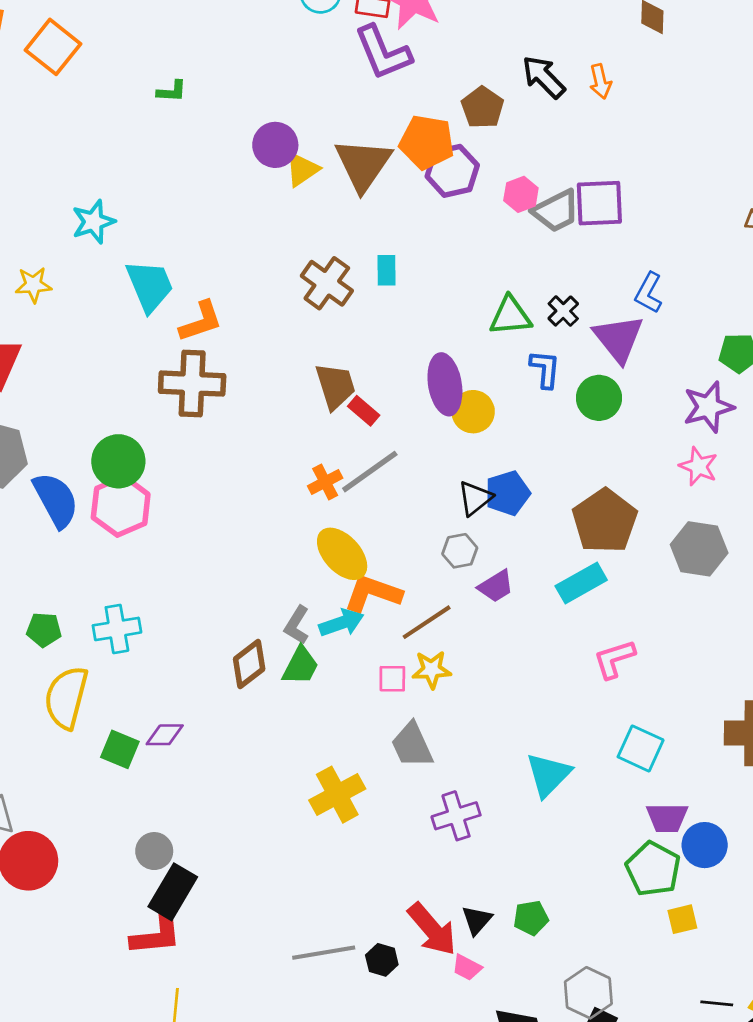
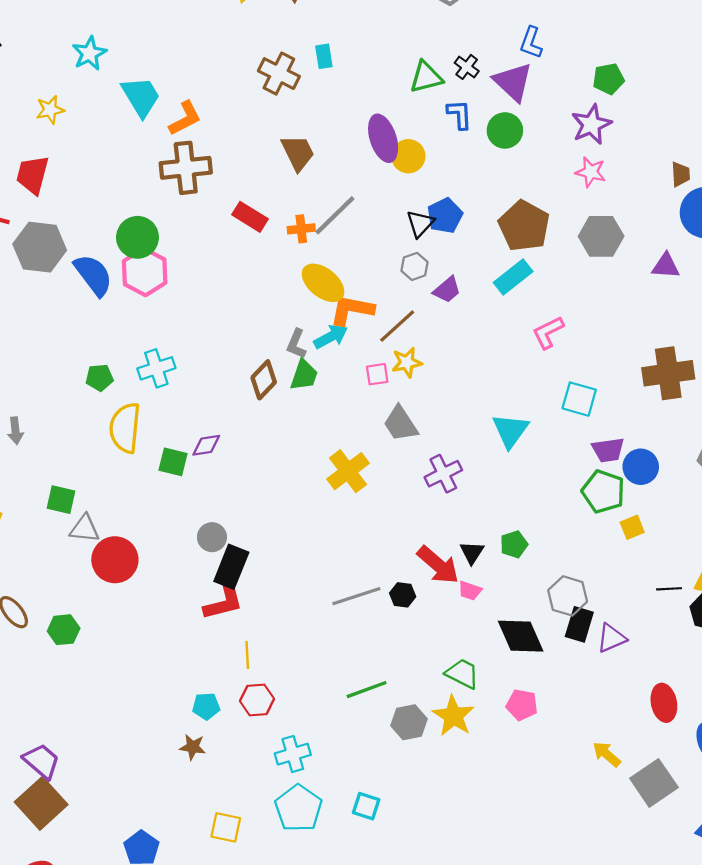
red rectangle: (364, 411) -> (250, 217), moved, size x1.4
orange cross: (325, 482) -> (301, 229), turned 30

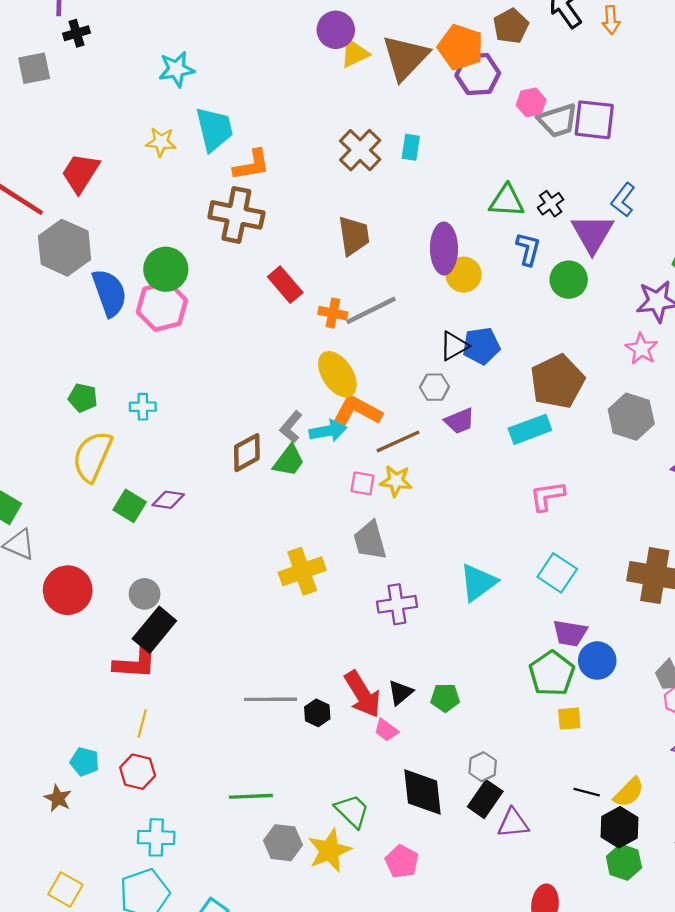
yellow star: (50, 110) -> (161, 142), moved
cyan cross: (156, 368) -> (143, 407), size x0.7
red circle: (115, 560) -> (68, 590), moved
gray hexagon: (568, 596) -> (483, 767), size x0.7

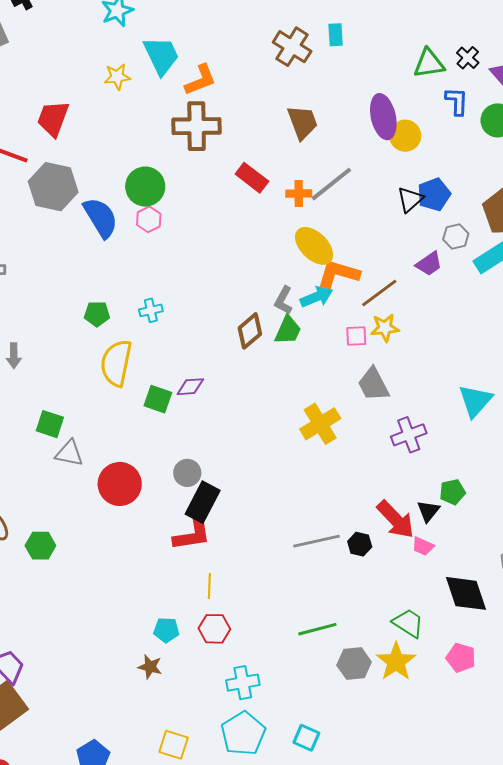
pink hexagon: (162, 306) -> (149, 219), size x0.6
gray hexagon: (434, 387) -> (456, 236), moved
green pentagon: (445, 698) -> (452, 492), moved

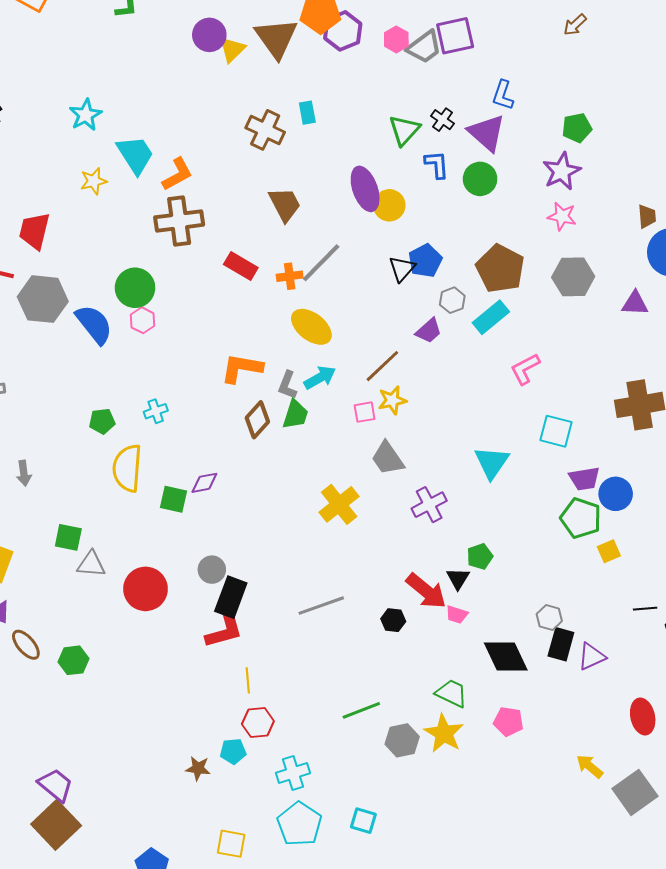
green triangle: (429, 64) -> (404, 130), turned -32
orange L-shape: (338, 274) -> (242, 368), moved
gray line: (316, 541) -> (321, 606), moved
cyan pentagon: (166, 630) -> (233, 751), moved

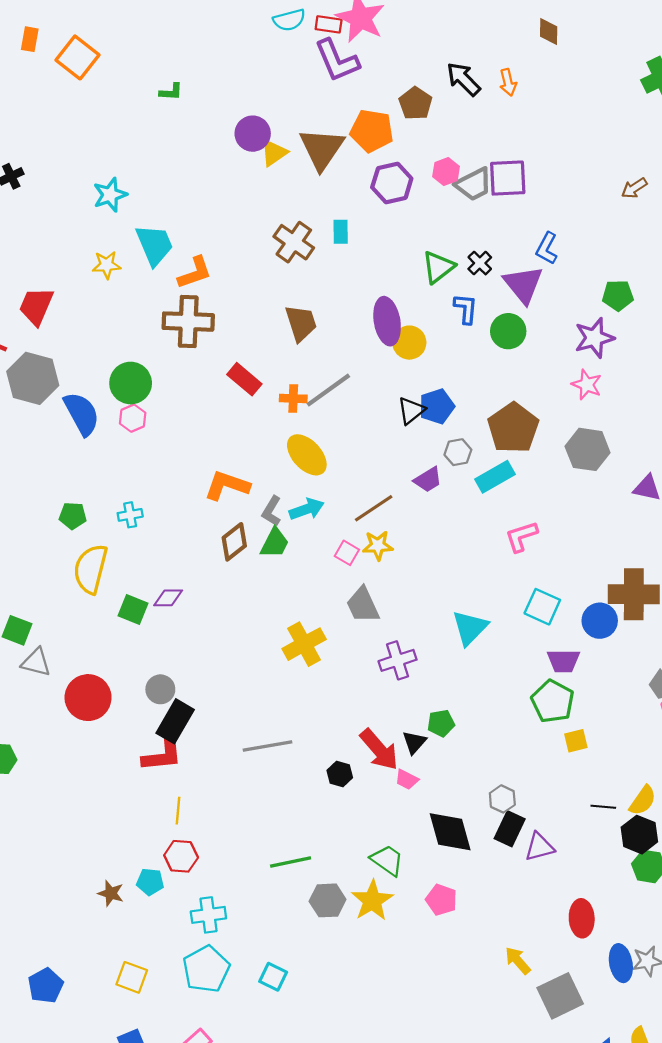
purple hexagon: (343, 31) -> (392, 183), moved
pink square: (365, 412) -> (347, 553), turned 30
blue circle: (616, 494) -> (600, 621), moved

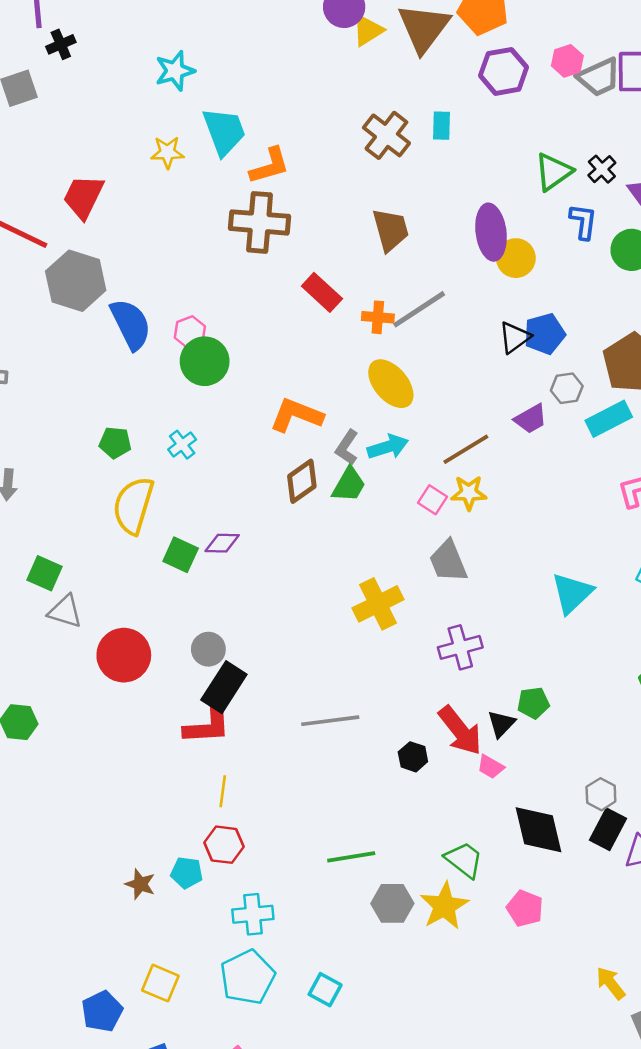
green circle: (131, 383) -> (205, 361), moved
cyan cross: (130, 515) -> (182, 445), turned -30
purple cross: (398, 660) -> (460, 647), moved
blue pentagon: (46, 986) -> (102, 1011), moved

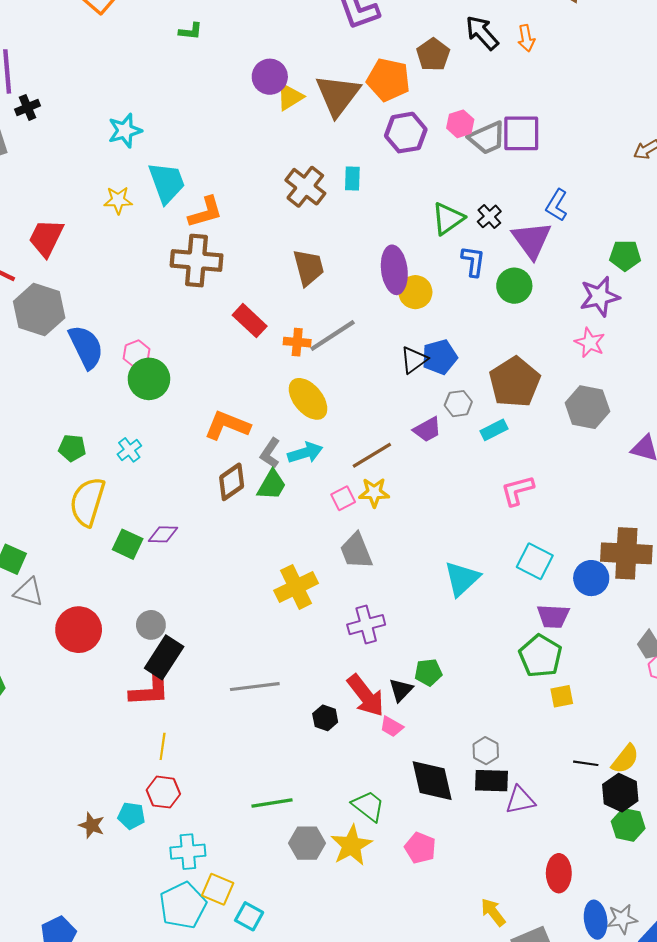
cyan rectangle: (609, 419) -> (494, 430), size x0.7
pink square: (433, 500) -> (343, 498), turned 30
black rectangle: (608, 829) -> (492, 781), turned 64
yellow square: (160, 983) -> (218, 889), moved

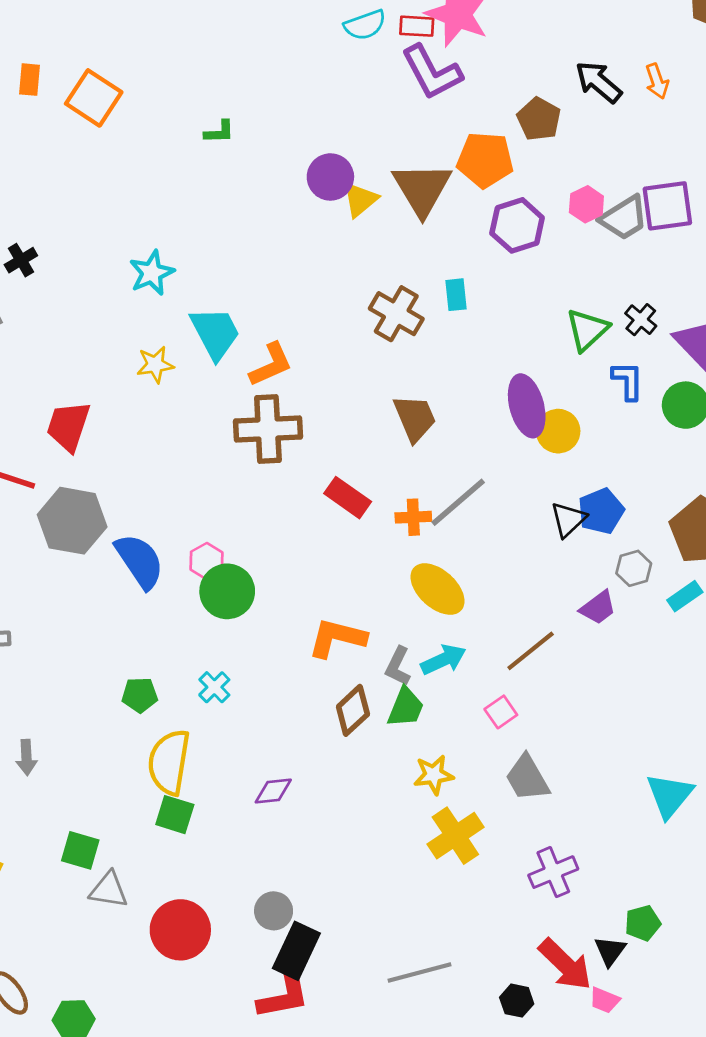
yellow star: (374, 492) -> (434, 775), moved
green square: (128, 544) -> (175, 815), moved

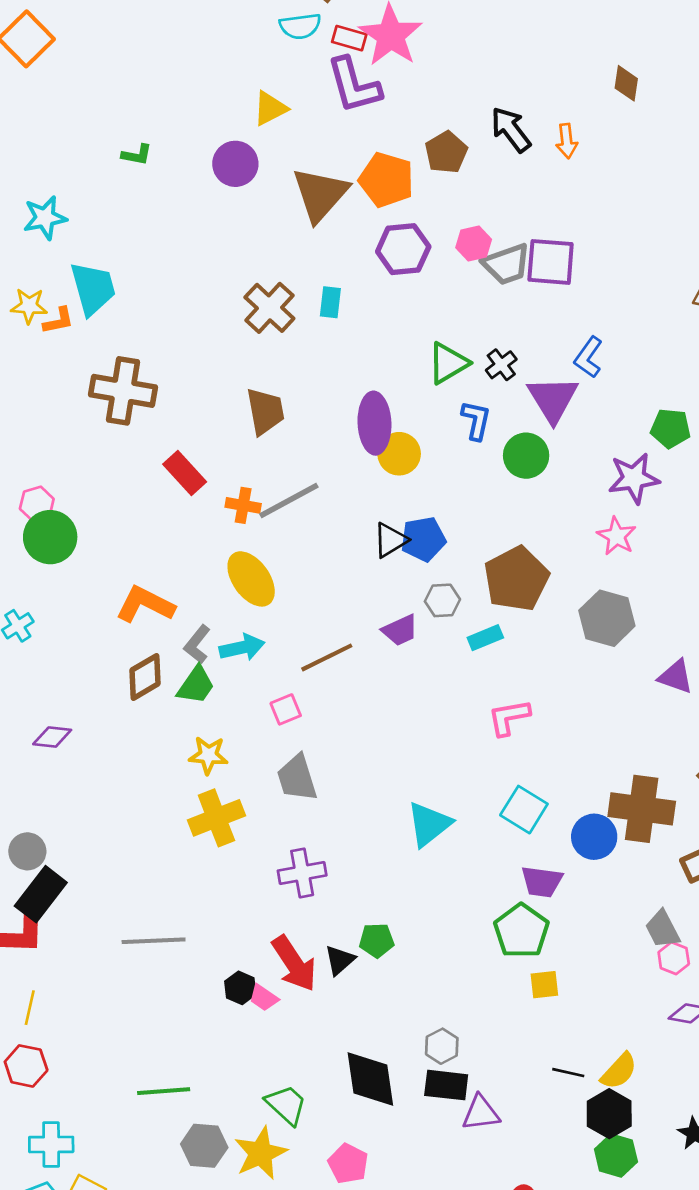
green L-shape: (219, 132) -> (137, 155), moved
yellow triangle: (360, 200) -> (270, 108), moved
orange L-shape: (271, 365) -> (58, 321), moved, size x0.7
pink trapezoid: (604, 1000) -> (264, 998), moved

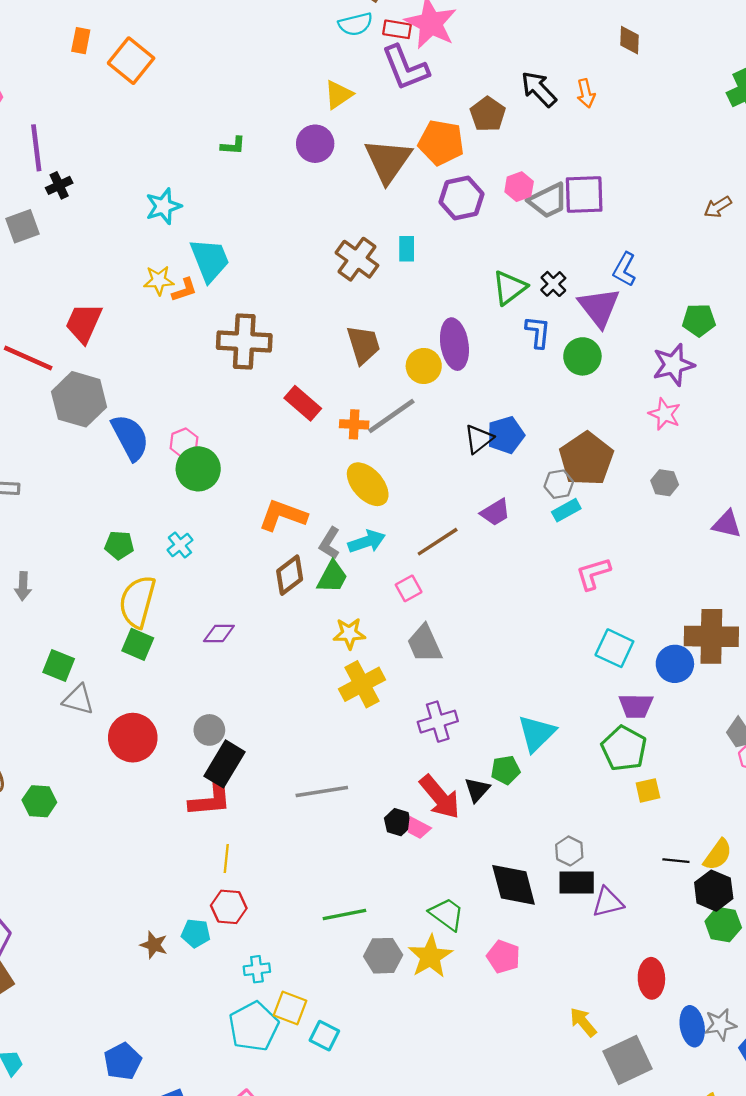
yellow circle: (399, 454) -> (424, 366), moved
gray hexagon: (442, 600) -> (559, 484), moved
gray hexagon: (607, 618) -> (665, 483), size x0.6
cyan triangle: (429, 824) -> (537, 733), moved
cyan cross: (51, 1145) -> (257, 969), size x0.7

